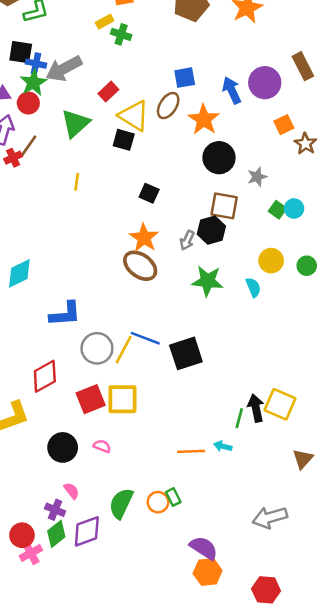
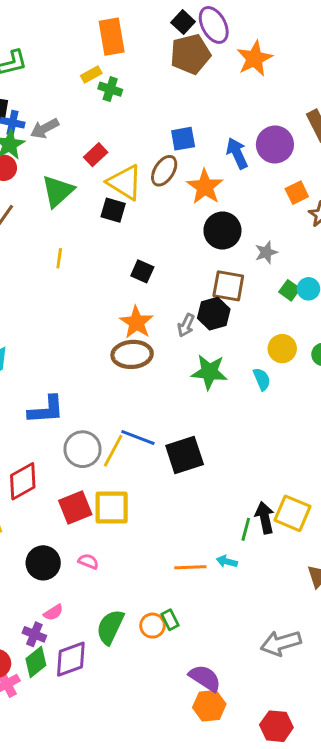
gray arrow: (64, 69) -> (45, 128), size x0.7
brown ellipse: (140, 266) -> (132, 354), turned -40
pink semicircle: (72, 491) -> (53, 612), turned 96

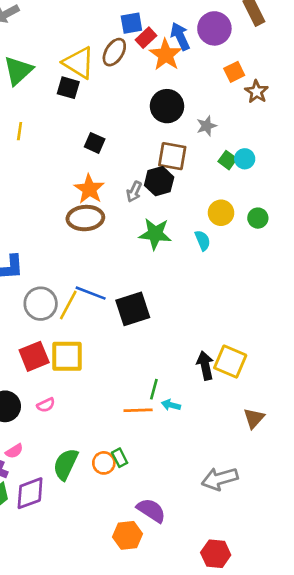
red rectangle: (96, 155) -> (146, 38), moved
orange star: (205, 187) -> (166, 55), moved
green line: (246, 529) -> (154, 389), moved
pink semicircle: (88, 561) -> (46, 405), turned 132
orange hexagon: (209, 706) -> (127, 535), moved

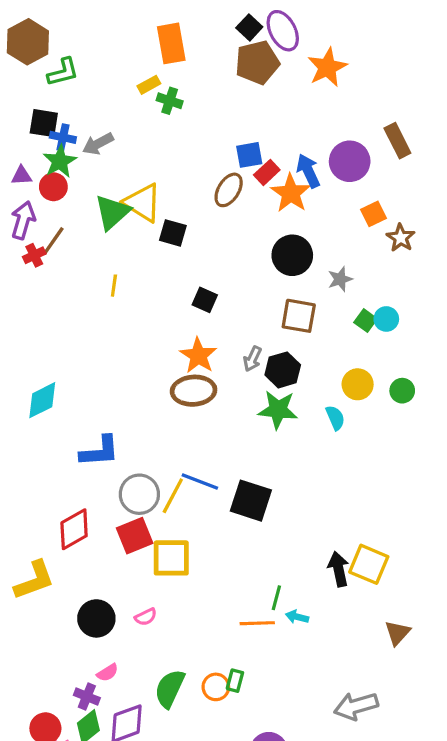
yellow triangle: (79, 63) -> (143, 203), moved
black hexagon: (159, 181) -> (283, 370), moved
black square: (133, 309) -> (251, 501), turned 36
red square: (34, 356) -> (135, 536), moved
green rectangle: (120, 458) -> (235, 681), turned 42

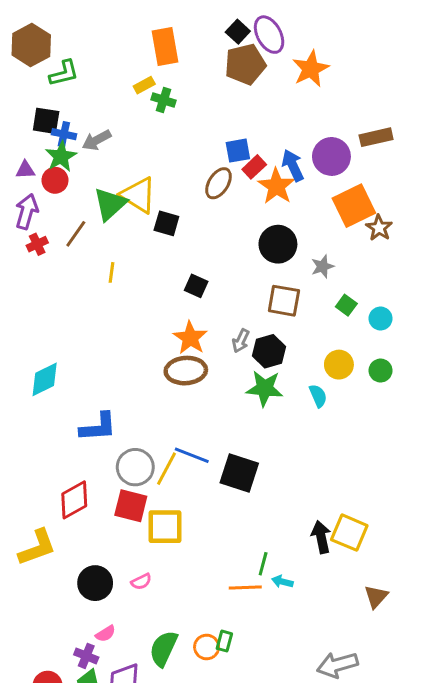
brown rectangle: (397, 141) -> (376, 137), turned -76
orange square: (374, 214) -> (354, 206), size x1.8
brown line: (53, 241) -> (76, 234), moved
cyan circle: (386, 319) -> (381, 319), moved
red square: (135, 536) -> (131, 506), turned 36

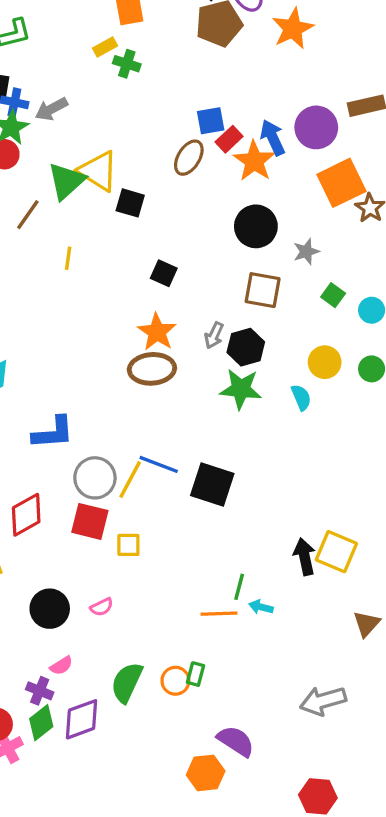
yellow square: (165, 527) -> (128, 545), size x0.6

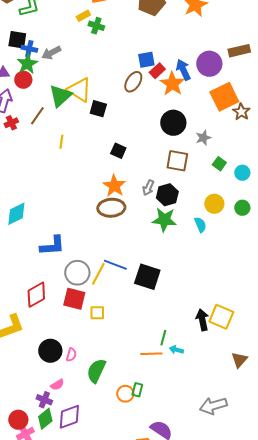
pink semicircle: (102, 607) -> (71, 355), moved, turned -48
green semicircle: (127, 682) -> (96, 371), moved

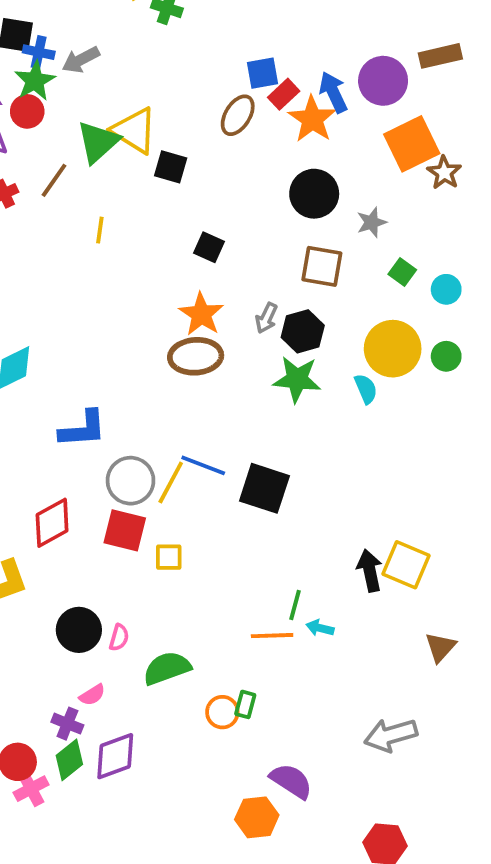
yellow circle: (214, 204) -> (393, 349), size x1.5
green semicircle: (96, 371) -> (167, 668), turned 45

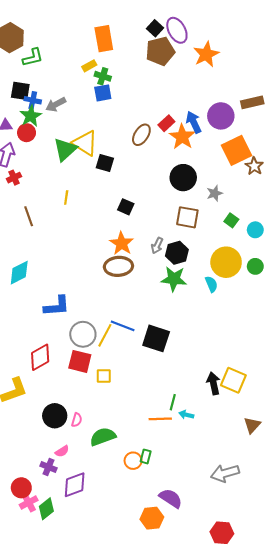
blue square: (263, 73) -> (103, 93), moved
brown line: (54, 180) -> (29, 216), moved, turned -54
green diamond: (69, 760) -> (46, 509), moved

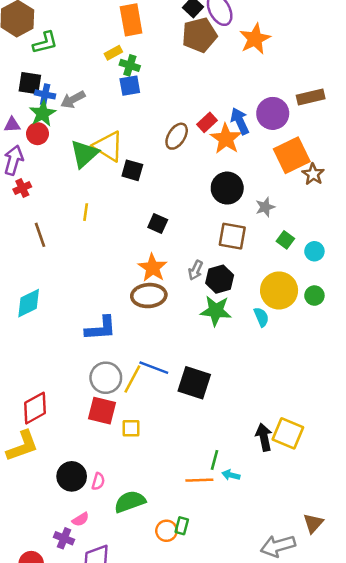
blue L-shape: (57, 306) -> (101, 328), moved
red diamond: (40, 357) -> (35, 408), moved
brown triangle: (252, 425) -> (313, 523), moved

